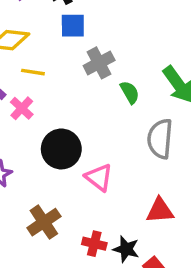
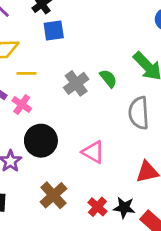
gray cross: (99, 63) -> (76, 83), moved
black circle: (61, 149) -> (41, 141), moved
red cross: (94, 244) -> (97, 207), turned 36

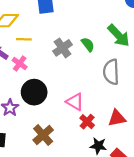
red cross: (97, 207) -> (87, 122), moved

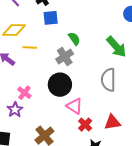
green semicircle: (88, 44) -> (74, 39), moved
pink cross: (20, 64) -> (24, 93), moved
black circle: (34, 92) -> (60, 85), moved

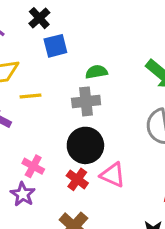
green semicircle: (74, 39) -> (96, 72), turned -56
gray cross: (65, 57) -> (86, 101), turned 36
red cross: (85, 125) -> (77, 179), moved

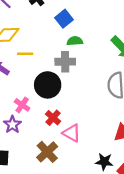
blue square: (55, 46) -> (64, 19), moved, turned -30
black circle: (85, 145) -> (48, 85), moved
pink triangle: (113, 175) -> (72, 133), moved

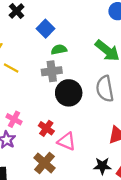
yellow line: (25, 54) -> (11, 68), turned 35
black circle: (48, 85) -> (69, 93), moved

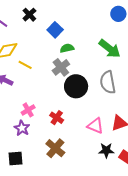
gray cross: (52, 71) -> (61, 67), turned -30
pink cross: (14, 119) -> (28, 110), turned 32
pink triangle: (67, 141) -> (95, 126), moved

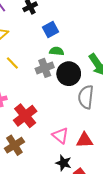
yellow line: (25, 65) -> (12, 63), moved
black circle: (76, 86) -> (69, 74), moved
red cross: (57, 118) -> (25, 116), size x1.6

